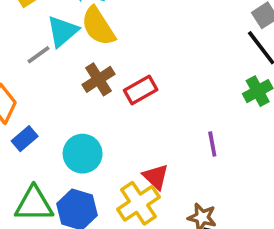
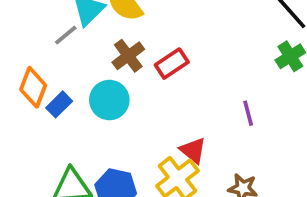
blue rectangle: (25, 139) -> (59, 104), moved
cyan circle: (83, 154) -> (109, 100), moved

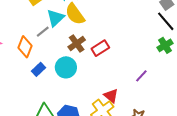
orange diamond: (33, 87) -> (25, 47), moved
purple line: (248, 113) -> (141, 76), turned 56

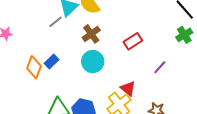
orange diamond: (25, 47) -> (34, 67), moved
red rectangle: (100, 48) -> (133, 41), moved
cyan circle: (66, 67) -> (93, 62), moved

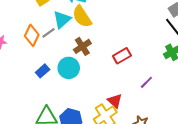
cyan circle: (93, 62) -> (69, 68), moved
orange diamond: (34, 67) -> (32, 35), moved

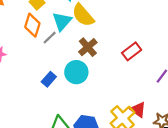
orange diamond: (32, 35) -> (32, 25), moved
red triangle: (115, 101) -> (138, 110), moved

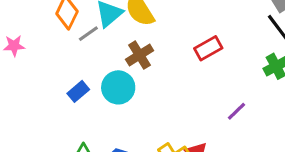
red rectangle: (132, 51) -> (208, 48), moved

